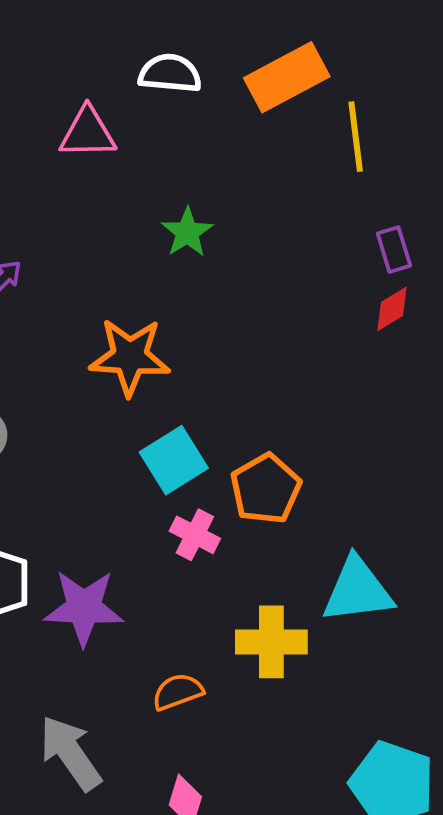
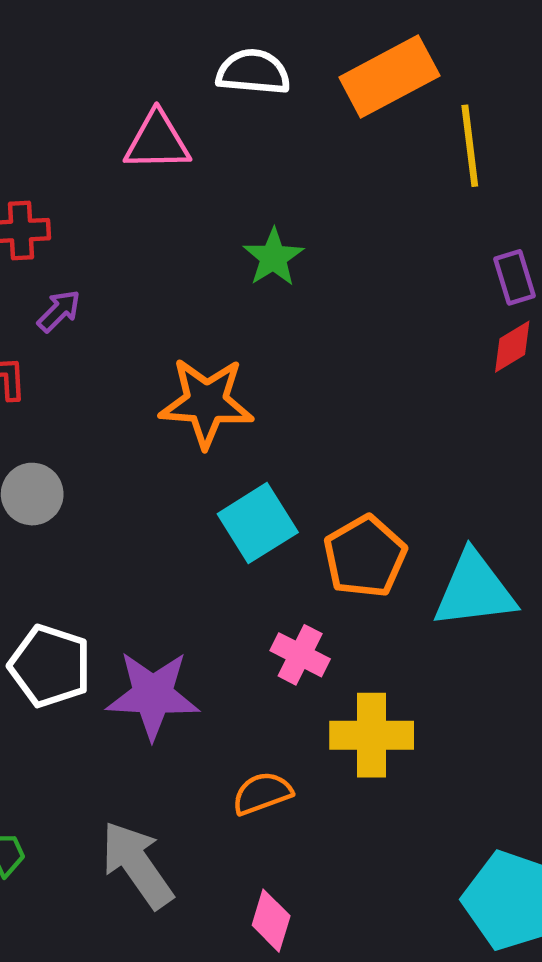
pink cross: (195, 535) -> (300, 655), moved
cyan triangle: (358, 590) -> (474, 590), moved

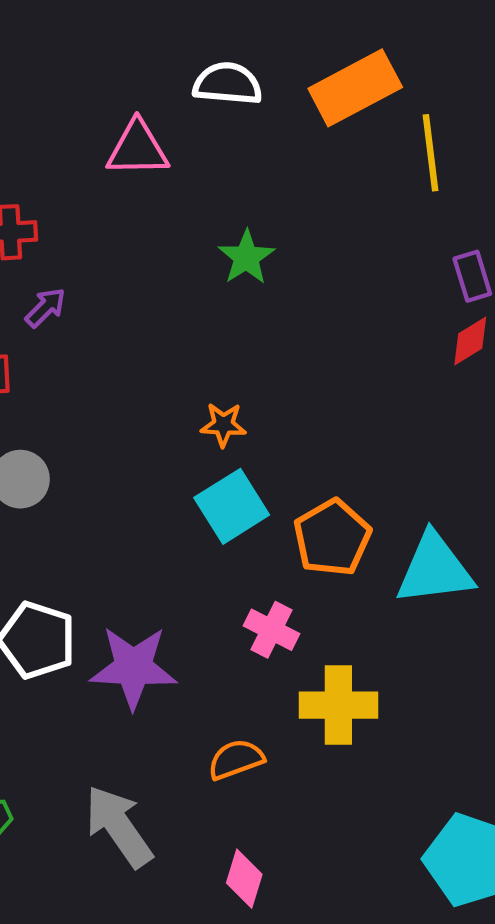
orange star: (206, 402) -> (223, 425), moved, size x0.5

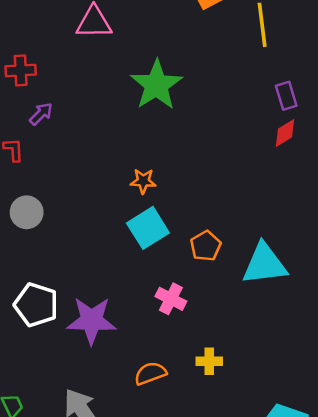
green star: (246, 257) -> (156, 85), size x1.6
orange pentagon: (332, 538) -> (206, 246), size x0.7
yellow cross: (338, 705) -> (209, 361), moved, size x0.6

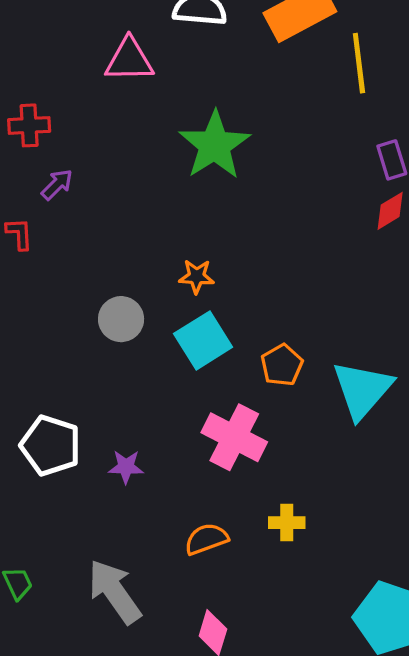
gray circle: (27, 212) -> (121, 319), moved
cyan triangle: (265, 264) -> (362, 390), turned -42
pink cross: (171, 299) -> (234, 437), size x1.5
purple star: (92, 320) -> (126, 467), size x0.5

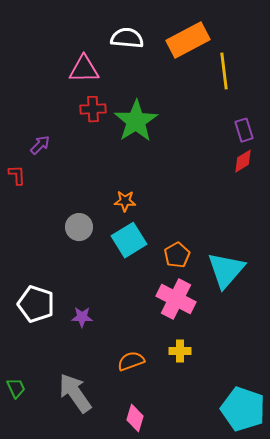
red cross: (29, 125) -> (93, 109), moved
pink cross: (234, 437) -> (176, 299), moved

